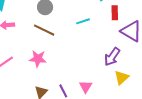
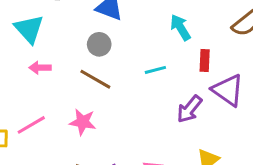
purple arrow: (112, 57) -> (190, 109), moved

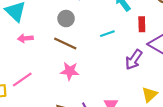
pink star: (83, 122) -> (70, 71), moved

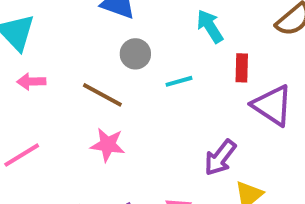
gray circle: (66, 19) -> (135, 54), moved
purple arrow: (134, 60) -> (220, 158), moved

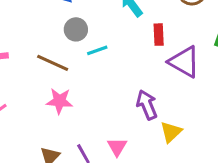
cyan line: (179, 81) -> (97, 50), moved
purple arrow: (220, 158) -> (147, 105), turned 124

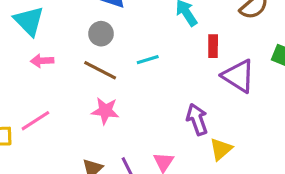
gray circle: (76, 29) -> (101, 34), moved

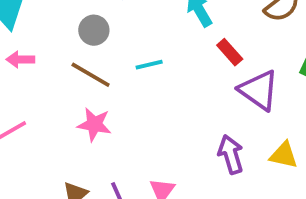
red rectangle: (213, 46) -> (230, 52), turned -45
purple arrow: (197, 119) -> (231, 154), moved
yellow triangle: (221, 149) -> (284, 155), moved, turned 50

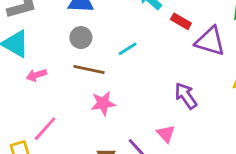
purple arrow: (231, 154) -> (186, 96), moved

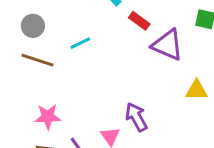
purple arrow: (186, 96) -> (136, 117), moved
pink star: (103, 103) -> (48, 117), moved

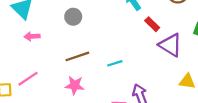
cyan line: (80, 43) -> (115, 63), moved
brown line: (38, 60) -> (77, 56), moved, turned -45

